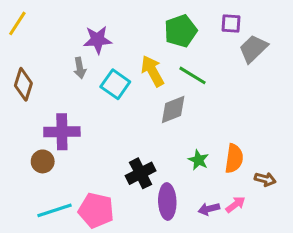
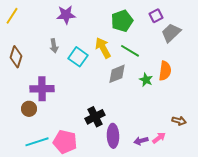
purple square: (231, 23) -> (156, 16), turned -32
purple star: (98, 40) -> (66, 15), moved
orange semicircle: (234, 158) -> (165, 71), moved
green star: (198, 160) -> (146, 80), moved

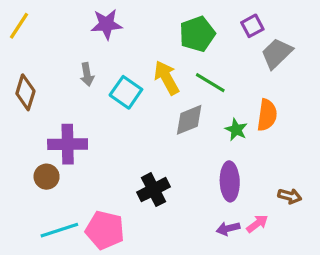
purple ellipse: (113, 136) -> (230, 181), moved

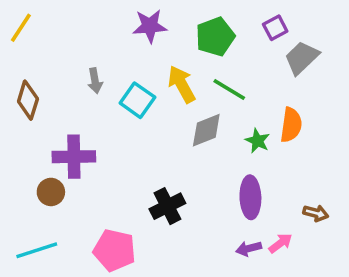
purple star: (107, 24) -> (150, 26), moved
cyan line: (59, 230) -> (37, 250), moved

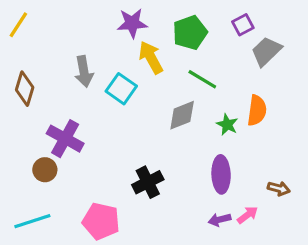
gray arrow: (95, 81) -> (84, 72), size x1.4
yellow arrow: (182, 84) -> (151, 57), moved
purple cross: (74, 157) -> (65, 139), turned 30

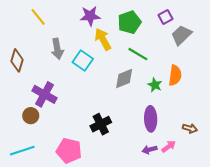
yellow line: (18, 25) -> (38, 17), moved, turned -72

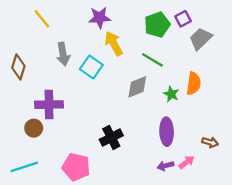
green pentagon: (129, 22) -> (157, 25), moved
purple cross: (45, 94) -> (49, 105), turned -30

